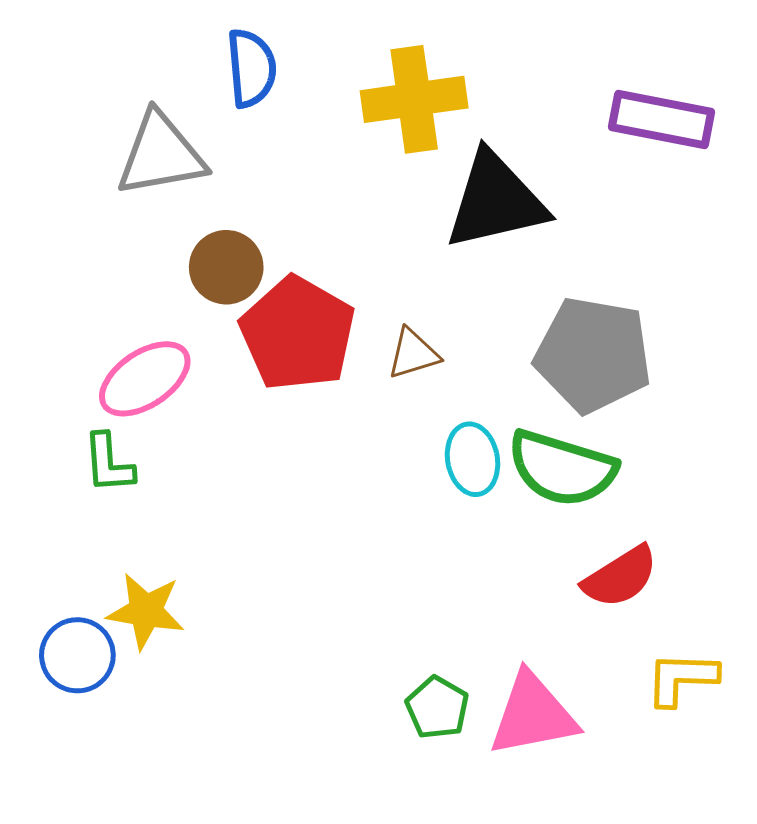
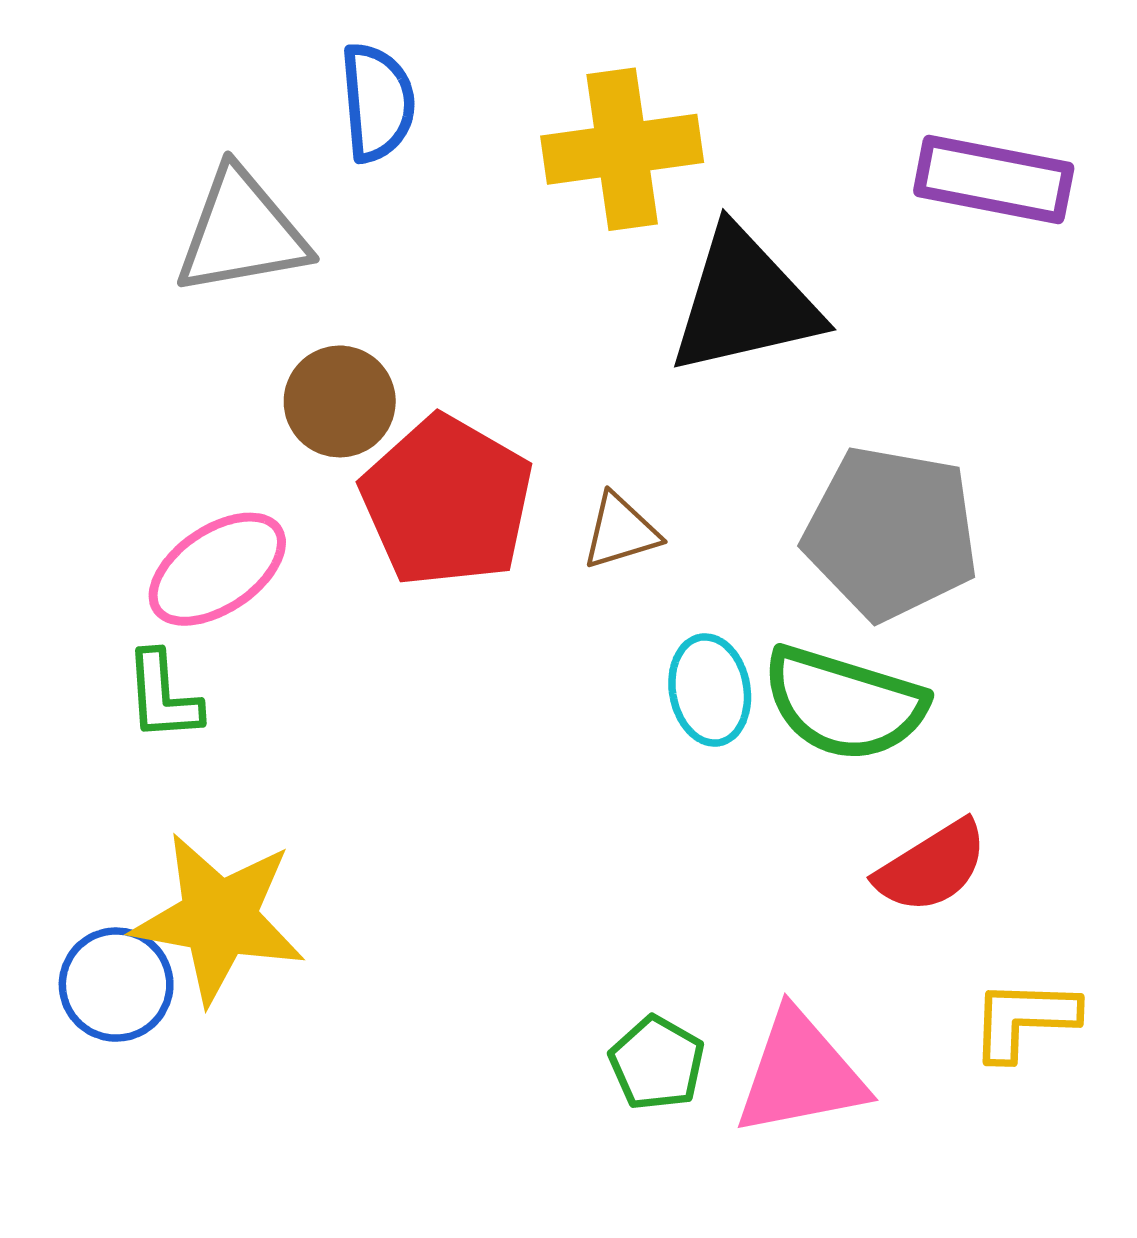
yellow star: (146, 611) -> (219, 918), size x1.5

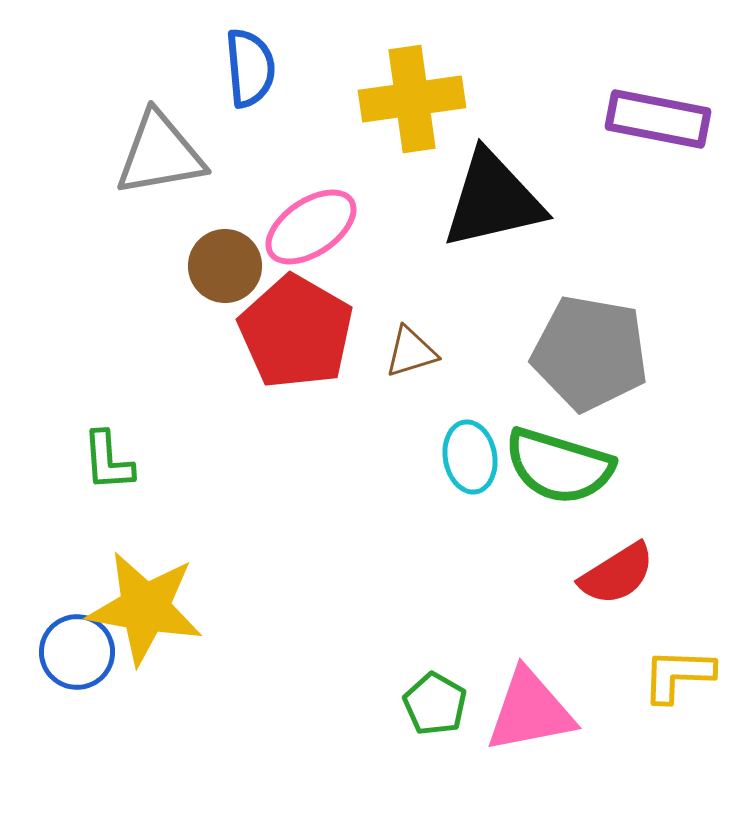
pink ellipse: (217, 569) -> (311, 227), moved

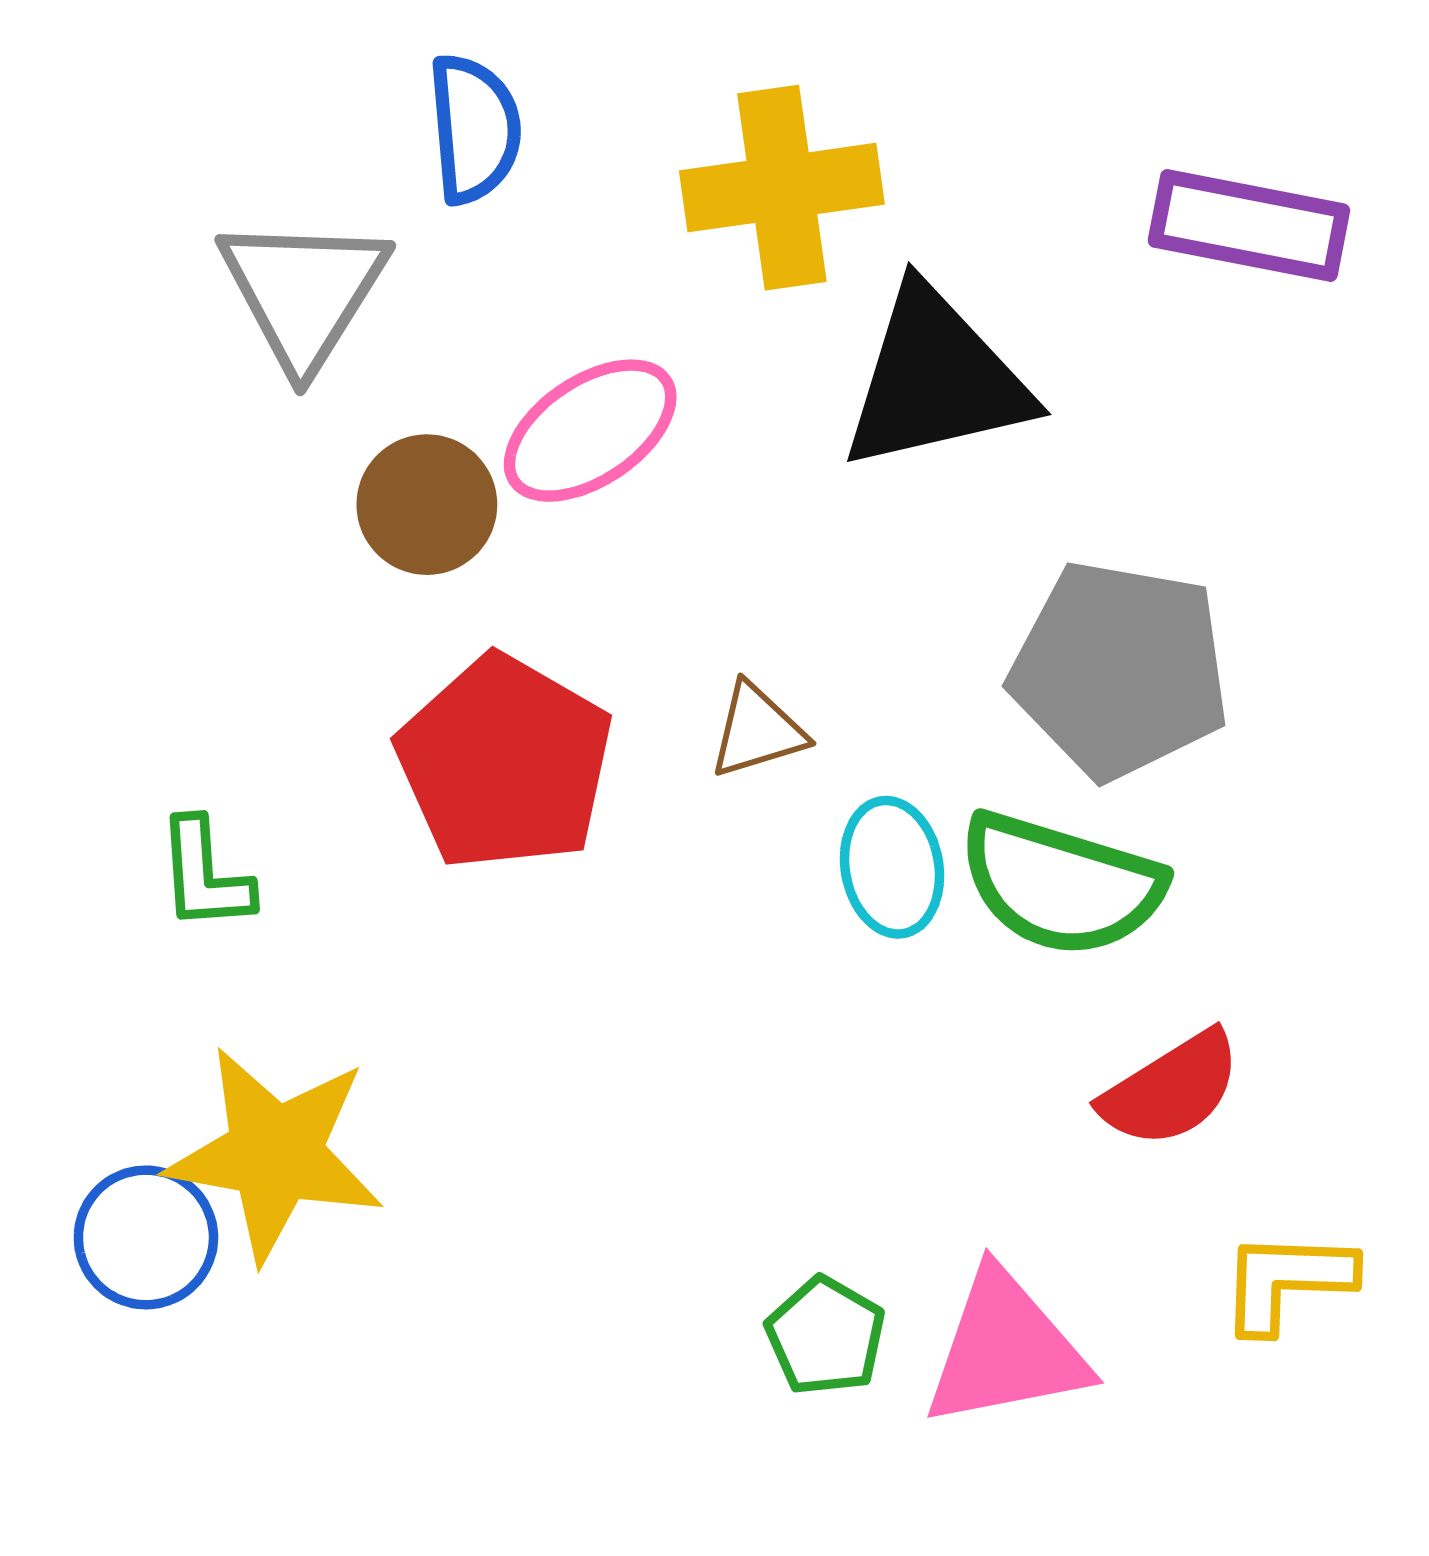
gray triangle: (160, 154) -> (303, 292), turned -48
red pentagon: (296, 332) -> (505, 763), moved
brown triangle: (411, 352) -> (757, 731), moved

